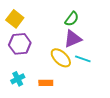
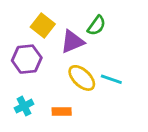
yellow square: (15, 19) -> (43, 26), moved
purple triangle: (73, 39) -> (72, 42), moved

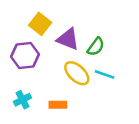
green semicircle: (97, 26) -> (96, 47), moved
purple triangle: (72, 42) -> (68, 39), turned 45

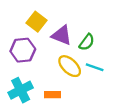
cyan cross: (23, 100) -> (21, 90), size x1.5

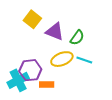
purple hexagon: (23, 50) -> (30, 70), moved
yellow ellipse: (70, 66) -> (62, 59), turned -65

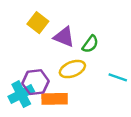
cyan line: (84, 60) -> (118, 77), moved
orange rectangle: (47, 84) -> (55, 99), size x1.5

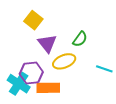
purple triangle: (64, 37) -> (47, 43), moved, turned 30
cyan cross: (21, 94) -> (19, 84), turned -30

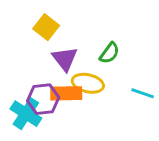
yellow ellipse: (64, 61) -> (88, 83), turned 35
orange rectangle: (48, 88) -> (66, 93), moved

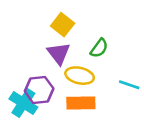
yellow square: (46, 27) -> (63, 25), moved
orange rectangle: (66, 93) -> (81, 103), moved

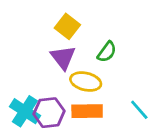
cyan line: (129, 85) -> (139, 110), moved, turned 30
purple hexagon: (39, 90) -> (49, 113), moved

